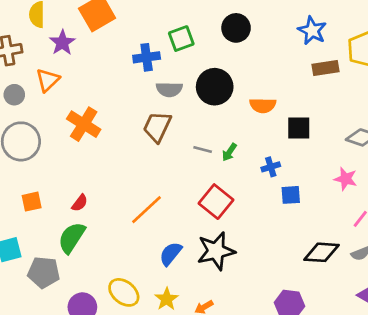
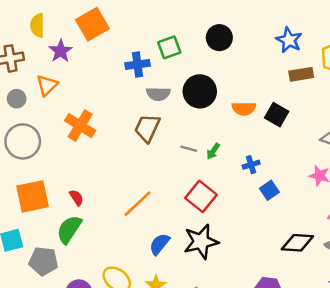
black square: (299, 128) -> (277, 115), moved, turned 30
blue square: (291, 195) -> (269, 190), turned -30
orange square: (32, 202) -> (32, 196), size x1.8
red semicircle: (80, 203) -> (76, 198), turned -70

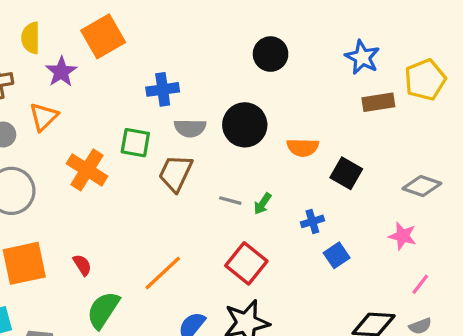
green square: (169, 47) -> (135, 143), moved, turned 30
black square: (277, 115) -> (346, 173), moved
green semicircle: (69, 229) -> (103, 310), moved

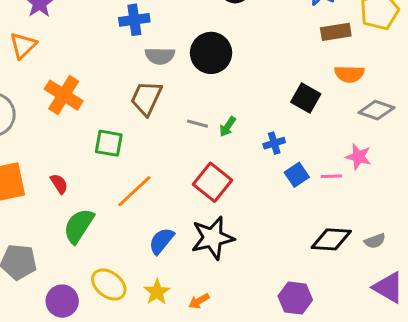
green square: (135, 143) -> (109, 143), moved
orange semicircle: (303, 147) -> (349, 74), moved
pink line: (420, 284) -> (331, 176), moved, turned 50

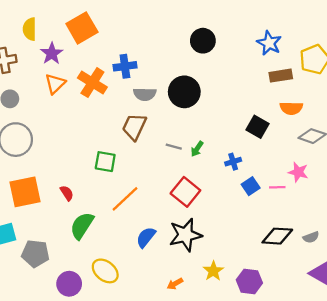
orange triangle: (23, 45) -> (55, 84), moved
orange cross: (64, 95) -> (92, 83), moved
yellow star: (157, 292) -> (213, 271), moved

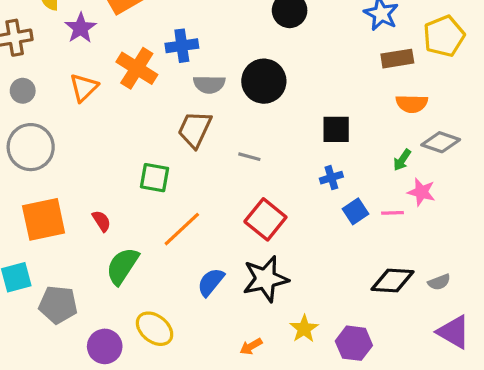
orange triangle: (55, 84) -> (84, 88), moved
black square: (258, 127) -> (336, 129), moved, turned -30
green arrow: (197, 149) -> (402, 160), moved

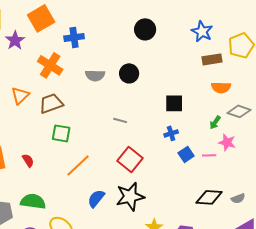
blue cross: (182, 46) -> (74, 37), moved
black circle: (264, 81) -> (129, 73), size x0.7
orange triangle: (84, 88) -> (20, 95), moved
brown trapezoid: (195, 129) -> (51, 103), moved, turned 45
green semicircle: (122, 266) -> (33, 201), moved, turned 65

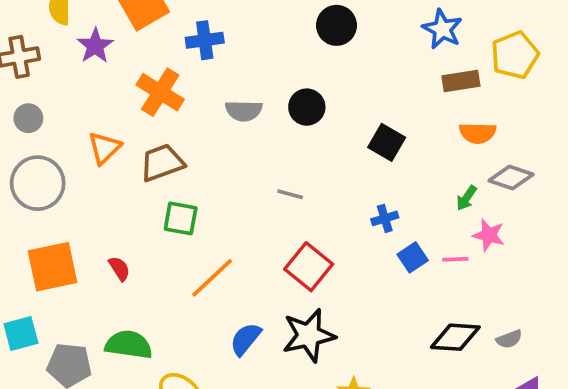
black square: (174, 103) -> (387, 142), moved, turned 30

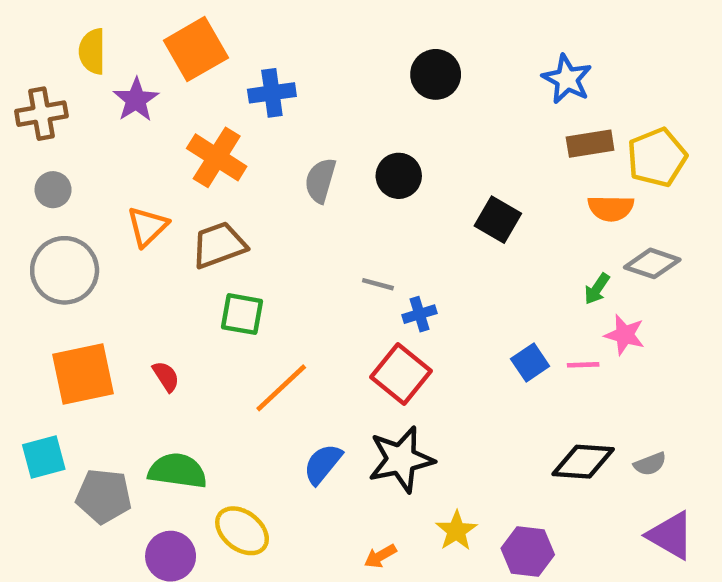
yellow pentagon: (515, 55) -> (657, 157), moved
gray semicircle: (244, 111) -> (320, 180), turned 105
blue cross: (385, 218) -> (419, 314), moved

